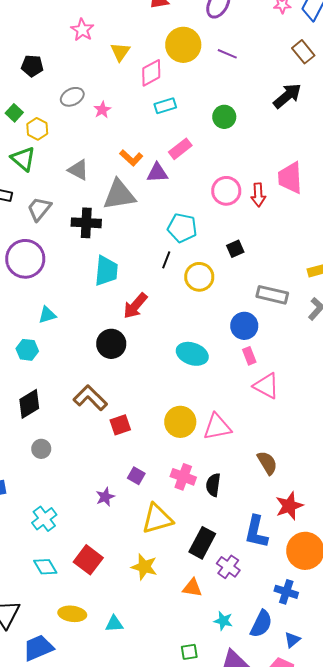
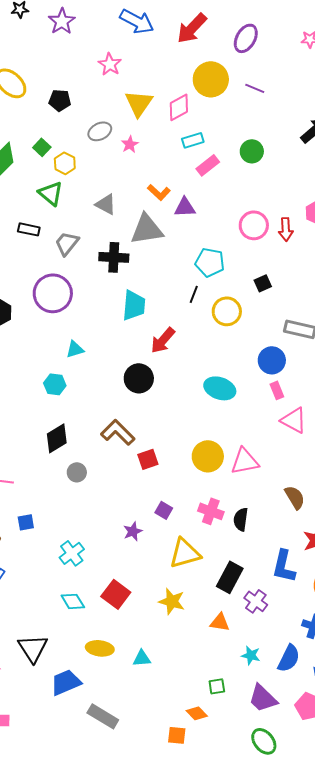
yellow triangle: (120, 52) -> (139, 103), moved, size x1.4
pink rectangle: (180, 149) -> (208, 165), moved
gray circle: (41, 449) -> (77, 472), moved

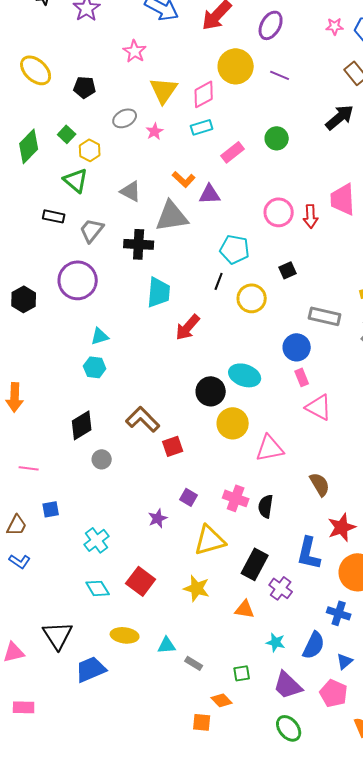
cyan rectangle: (193, 140) -> (202, 127), moved
black circle: (139, 378) -> (211, 391), moved
cyan hexagon: (55, 384) -> (95, 367), moved
yellow circle: (208, 456) -> (233, 423), moved
gray rectangle: (103, 716) -> (194, 663), moved, size x0.6

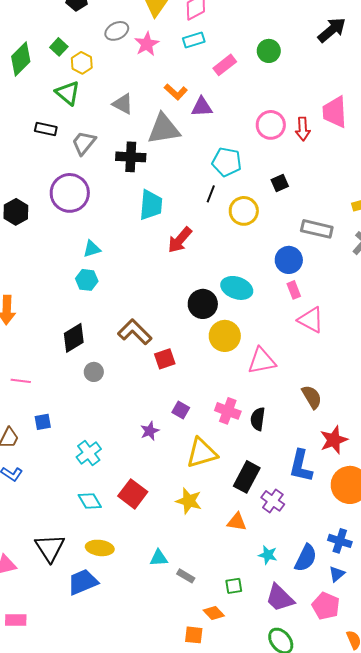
pink star: (155, 131) -> (147, 44), size x1.4
blue cross: (339, 613) -> (340, 541), moved
yellow ellipse: (125, 635) -> (100, 548), moved

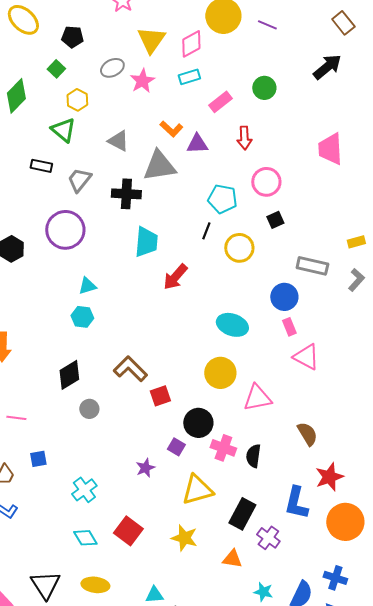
green square: (59, 47) -> (56, 69), moved
pink circle: (271, 125) -> (266, 182), moved
red arrow: (303, 129) -> (244, 138), moved
black circle: (203, 304) -> (198, 423), moved

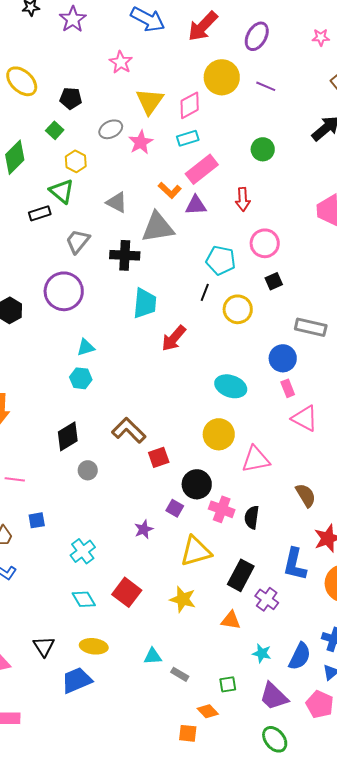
pink rectangle: (220, 102) -> (202, 169), moved, size x1.4
black rectangle: (41, 166) -> (40, 213), moved, turned -30
black triangle: (45, 585) -> (44, 646), size x0.7

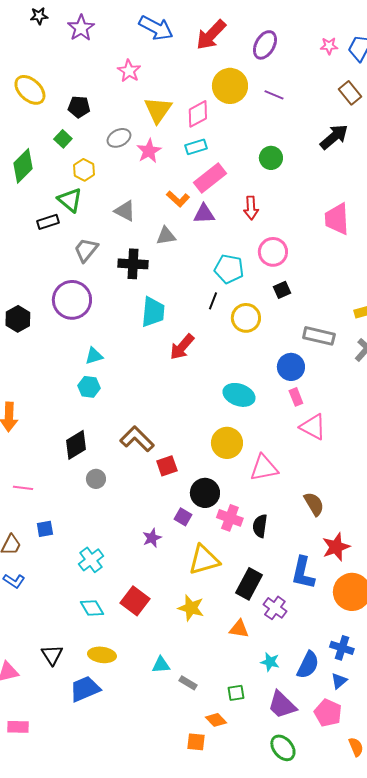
gray triangle: (158, 227) -> (166, 236), size x0.6

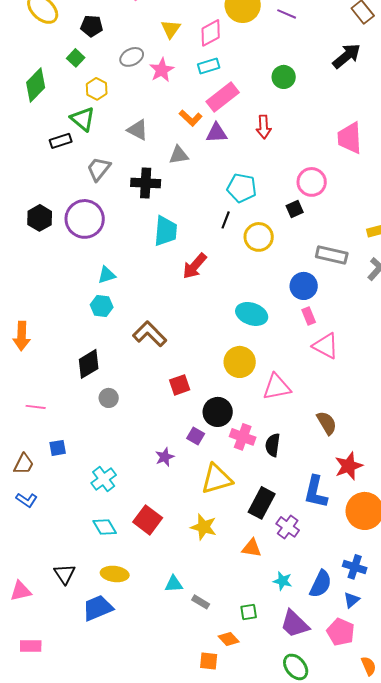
yellow triangle: (158, 110) -> (171, 29), size x0.7
pink circle: (273, 252) -> (312, 182), moved
black hexagon: (18, 319) -> (40, 218), moved
brown L-shape: (137, 439) -> (150, 334), moved

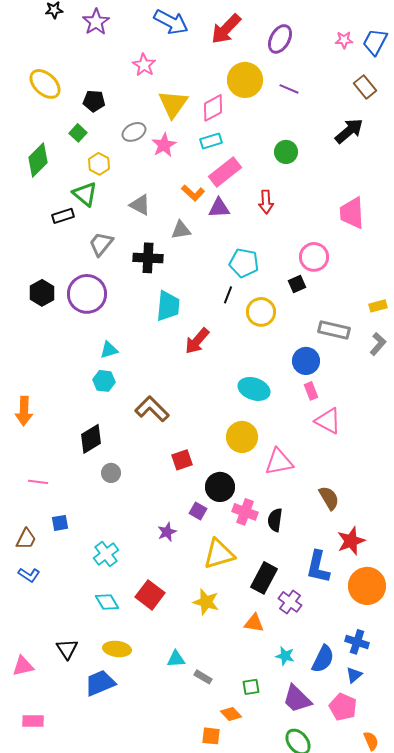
yellow triangle: (171, 29) -> (173, 104), size x1.5

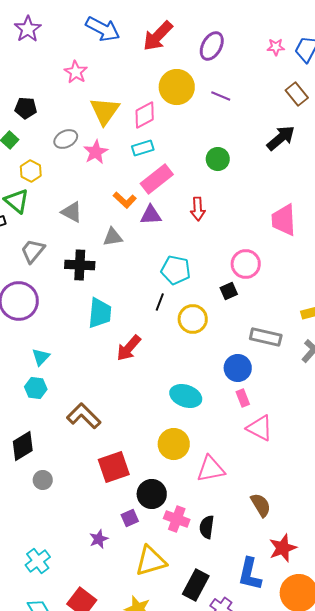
cyan triangle: (109, 350) -> (41, 357), turned -30
red square: (182, 460) -> (114, 467), size x1.5
purple square: (198, 511) -> (130, 518), turned 36

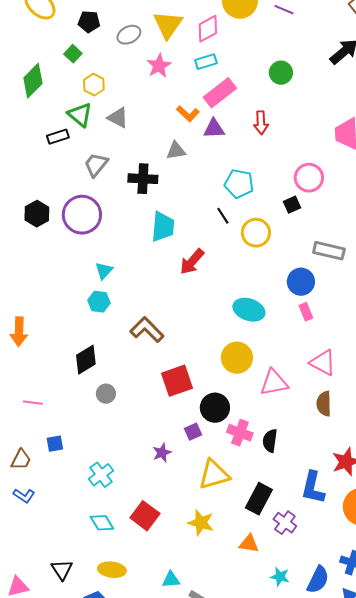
gray ellipse: (66, 139) -> (129, 35), moved
gray triangle: (72, 212) -> (118, 118), moved
black line: (160, 302) -> (223, 216), turned -54
pink triangle: (260, 428) -> (323, 363), moved
brown semicircle: (261, 505) -> (324, 404), moved, turned -150

